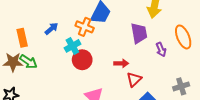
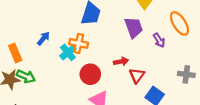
orange cross: (85, 27) -> (79, 43), moved
red circle: (82, 60) -> (90, 74), moved
gray cross: (181, 86) -> (186, 74), turned 35

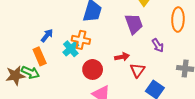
orange ellipse: (179, 23) -> (178, 20), turned 35
purple arrow: (159, 40) -> (158, 45), moved
orange rectangle: (15, 53) -> (40, 56), moved

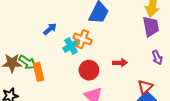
purple trapezoid: (134, 24) -> (151, 26), moved
orange rectangle: (40, 56) -> (38, 72), moved
red triangle: (137, 70) -> (145, 87), moved

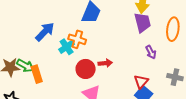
blue arrow: (50, 29) -> (45, 32), size x1.5
red arrow: (120, 63) -> (105, 63), moved

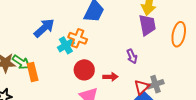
purple arrow: (151, 52) -> (132, 56), moved
red arrow: (105, 63) -> (110, 77), moved
gray cross: (175, 77) -> (155, 84), moved, turned -35

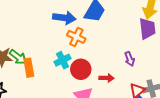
blue arrow: (44, 28) -> (64, 18), moved, turned 45
cyan cross: (66, 45) -> (62, 60), moved

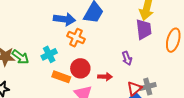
cyan cross: (62, 60) -> (49, 54), moved
orange rectangle: (29, 68) -> (61, 77), moved, turned -60

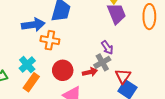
orange rectangle: (61, 77) -> (31, 82), moved, turned -60
gray cross: (148, 87) -> (102, 62), moved

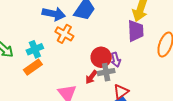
red circle: (63, 70) -> (101, 57), moved
red arrow: (90, 72) -> (91, 77), turned 120

